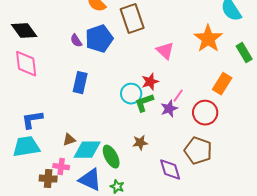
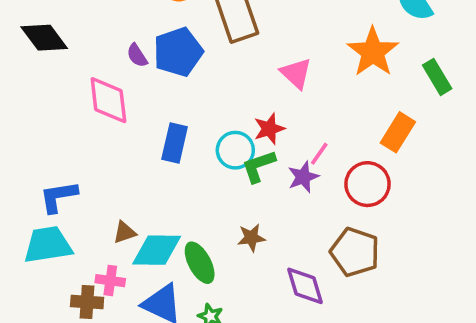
pink diamond: (26, 64) -> (108, 100), moved
blue rectangle: (80, 83) -> (175, 143), moved

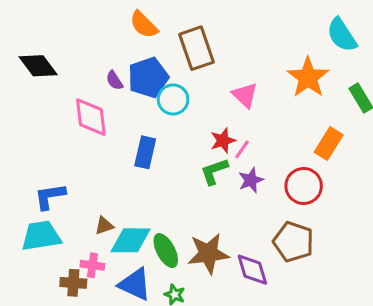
cyan circle: (235, 150) -> (173, 99), moved
pink line: (319, 154) -> (242, 149), moved
brown star: (251, 238) -> (208, 253), moved, size x1.8

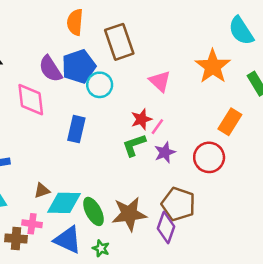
orange semicircle: (144, 25) -> (75, 22), turned 50
purple semicircle: (114, 80) -> (50, 69), size x1.6
brown pentagon: (293, 242) -> (178, 204), moved
purple diamond: (252, 270) -> (166, 227), turned 36

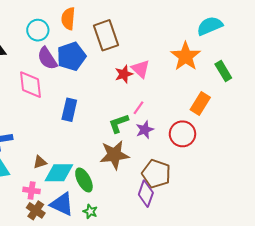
cyan semicircle: (241, 31) -> (210, 26), turned 100
cyan circle: (100, 85) -> (38, 30), moved
red star: (141, 119) -> (124, 74), moved
brown star: (129, 214) -> (114, 155), moved
brown cross: (16, 239) -> (36, 210), moved, turned 30

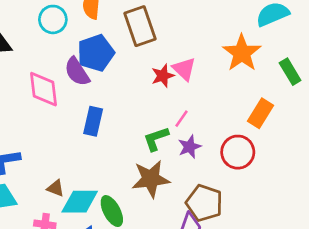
purple semicircle: (47, 58) -> (77, 72), moved
brown triangle: (40, 162) -> (56, 188), turned 40

